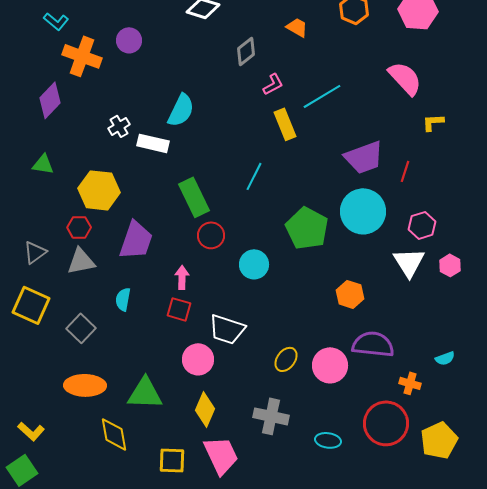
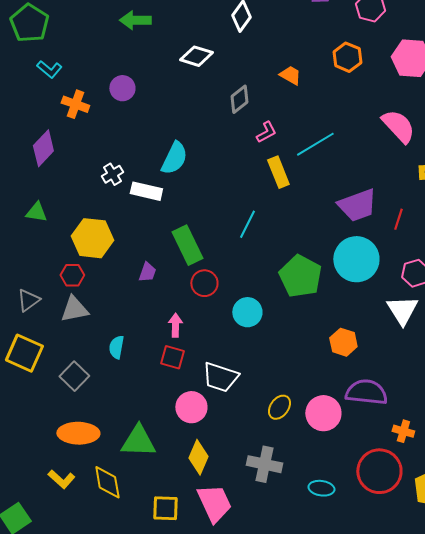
orange cross: (82, 56) -> (75, 104), size x0.7
purple trapezoid: (136, 240) -> (147, 272), moved, size x0.5
yellow L-shape: (31, 431) -> (61, 479), moved

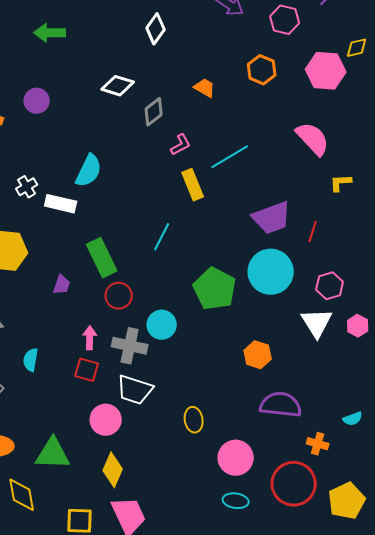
white diamond: (196, 56) -> (118, 86), moved
yellow ellipse: (279, 407) -> (194, 420), turned -45
pink circle: (323, 413) -> (236, 458), moved
gray cross: (264, 464) -> (130, 346), moved

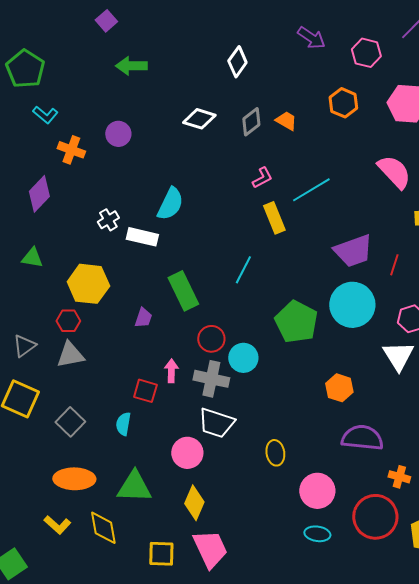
gray diamond: (154, 112) -> (251, 122), moved
red circle: (119, 296) -> (211, 339), moved
cyan semicircle: (31, 360) -> (123, 424), moved
red square: (87, 370) -> (145, 391), moved

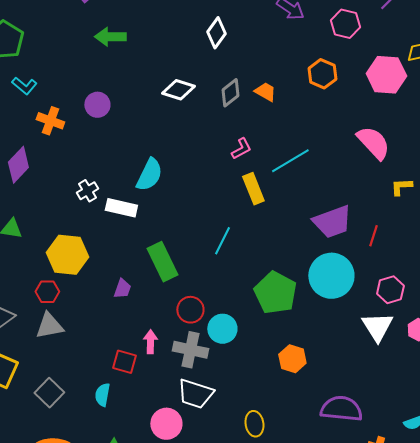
orange hexagon: (339, 388) -> (292, 359), moved

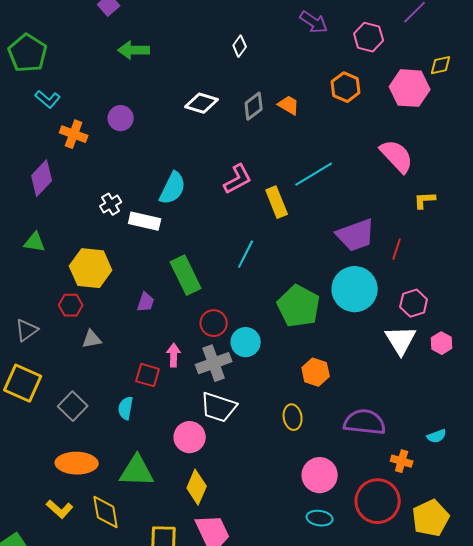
white diamond: (216, 33) -> (240, 46), size x0.7
pink L-shape: (241, 149) -> (238, 179), moved, size x1.4
gray triangle: (49, 326) -> (92, 339), moved, size x0.7
gray cross: (190, 350) -> (214, 363), turned -32
yellow ellipse: (254, 424) -> (293, 417), moved

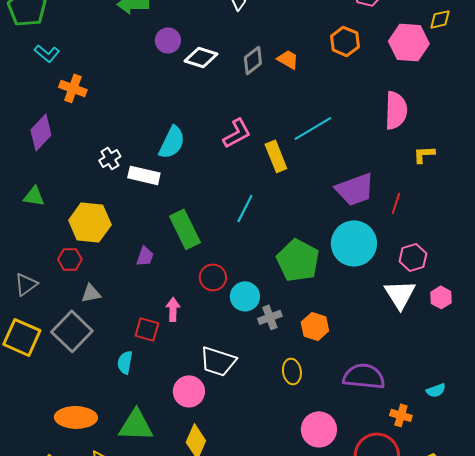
purple circle: (121, 118) -> (168, 40), moved
pink semicircle: (397, 156) -> (396, 110), turned 45
gray cross: (214, 363) -> (270, 317), moved, size x0.7
gray square: (73, 406) -> (72, 331), moved, size x1.4

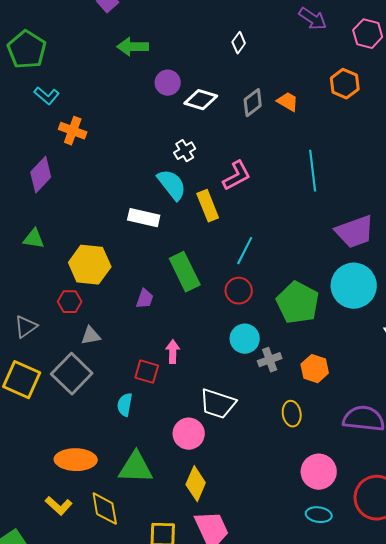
cyan line: (313, 128) -> (313, 171), turned -66
cyan semicircle: (172, 142) -> (172, 185), turned -64
yellow rectangle: (276, 156) -> (208, 206), moved
white cross: (110, 158) -> (185, 151), moved
red circle: (213, 277) -> (239, 291), moved

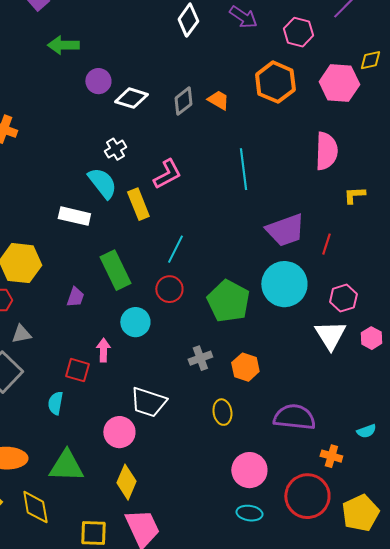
white diamond: (239, 43) -> (188, 20), moved, size x1.5
orange hexagon: (345, 84) -> (275, 82), size x1.4
cyan circle: (245, 339) -> (135, 322), moved

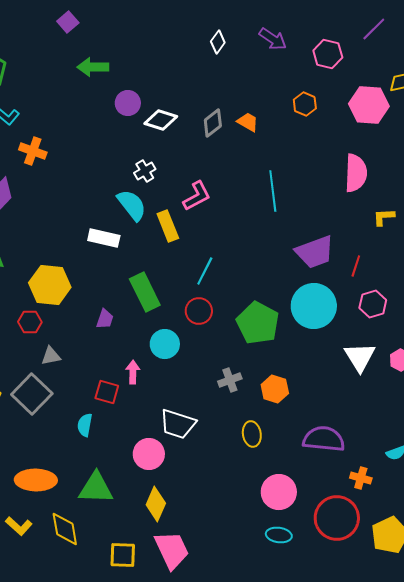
white diamond: (188, 20) -> (218, 42), size x0.7
orange hexagon: (275, 82) -> (305, 104), size x0.6
pink hexagon: (343, 298) -> (373, 304), moved

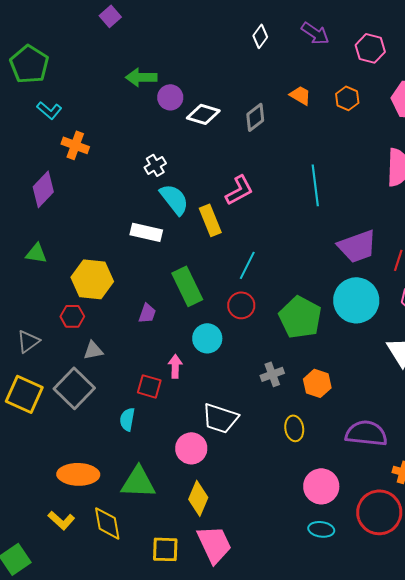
green arrow: (93, 67) -> (141, 77), moved
orange trapezoid: (248, 122) -> (300, 95), moved
white cross: (145, 171) -> (155, 165), moved

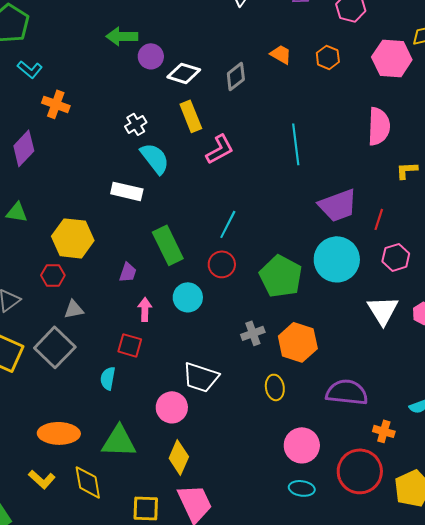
yellow rectangle: (210, 220) -> (191, 116), moved
pink arrow: (175, 366) -> (145, 309), moved
orange hexagon: (317, 383) -> (298, 342), size x1.4

